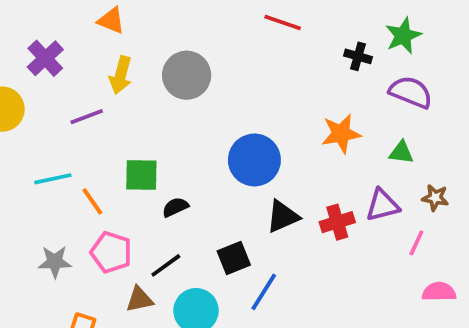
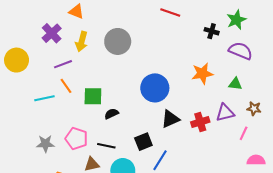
purple cross: (45, 58) -> (52, 33), moved
orange line: (92, 201) -> (66, 86), moved
black line: (166, 265) -> (106, 146), turned 48

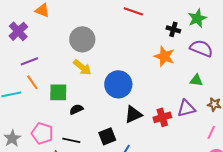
yellow arrow: (82, 41) -> (82, 67), moved, turned -66
orange star: (202, 73) -> (164, 56), moved, turned 30
pink line: (244, 133) -> (211, 132), moved
gray star: (45, 144) -> (12, 138), turned -30

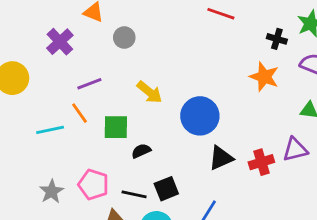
gray circle: (82, 39) -> (124, 38), moved, size x0.6
purple line: (29, 61) -> (89, 84), moved
black square: (107, 136) -> (166, 189), moved

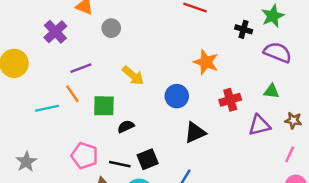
orange star: (264, 77) -> (206, 62), moved
blue circle: (200, 116) -> (177, 96), size x0.7
red cross: (261, 162) -> (230, 100), moved
gray star: (51, 192) -> (26, 162), moved

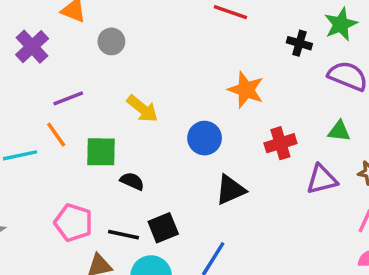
black semicircle: (126, 126) -> (132, 181), turned 49

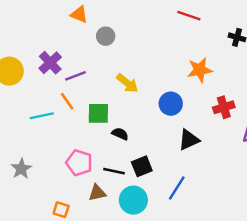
purple cross: (32, 47) -> (50, 63), moved
orange star: (246, 90) -> (200, 70), turned -30

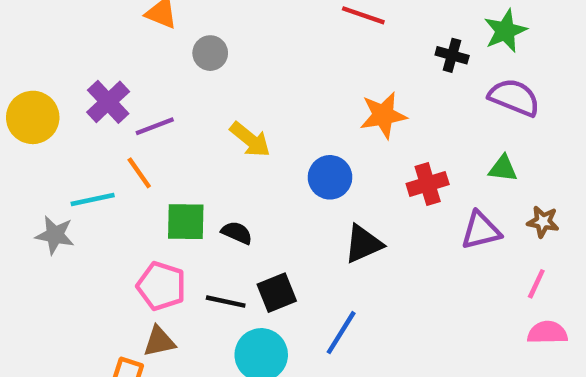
green square: (98, 113) -> (186, 222), moved
gray star: (21, 169) -> (55, 235), moved, turned -30
brown triangle: (97, 193) -> (159, 341), moved

